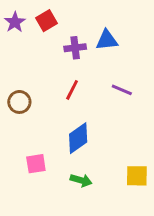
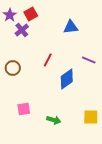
purple cross: (75, 48) -> (22, 30), moved, turned -32
purple line: (122, 90) -> (89, 60), moved
blue diamond: (78, 138) -> (67, 79), moved

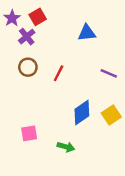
brown circle: (13, 68) -> (28, 67), moved
blue diamond: (67, 79) -> (82, 112), moved
yellow square: (91, 117) -> (111, 115), moved, turned -35

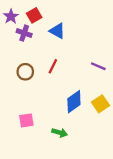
blue triangle: (87, 33) -> (57, 31), moved, turned 35
purple cross: (27, 37) -> (24, 33), turned -32
brown circle: (28, 67) -> (25, 72), moved

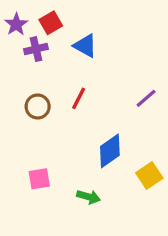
purple cross: (24, 33) -> (36, 49), turned -32
purple line: (98, 66) -> (146, 98), turned -64
yellow square: (100, 104) -> (149, 175), moved

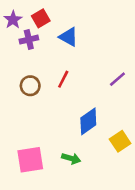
pink square: (39, 179) -> (30, 160), moved, size x1.5

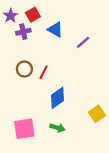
red line: (63, 79) -> (44, 72), moved
purple line: (117, 79) -> (83, 42), moved
blue diamond: (88, 121) -> (57, 98), moved

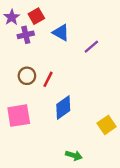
green arrow: (57, 128) -> (74, 155), moved
pink square: (24, 129) -> (19, 116), moved

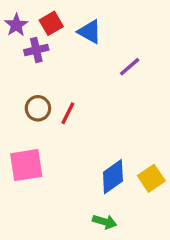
blue triangle: (61, 32) -> (90, 32), moved
blue diamond: (63, 107) -> (113, 177), moved

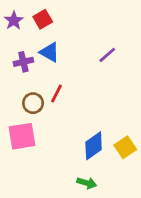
blue triangle: (90, 32) -> (50, 52), moved
purple cross: (36, 50) -> (23, 62), moved
brown circle: (38, 108) -> (33, 103), moved

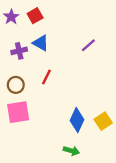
brown circle: (33, 103) -> (16, 85), moved
blue diamond: (94, 146) -> (77, 120), turned -30

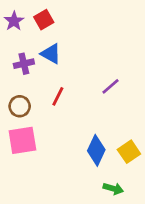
purple line: (88, 45) -> (110, 86), moved
green arrow: (71, 151) -> (113, 189), moved

